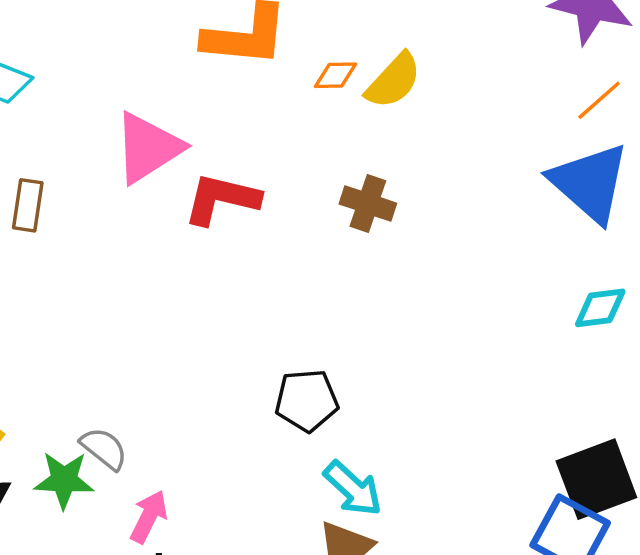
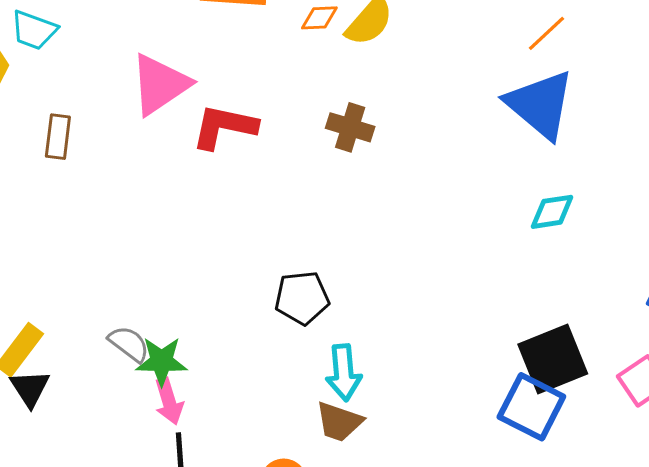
green star: (64, 480) -> (162, 361), moved
cyan arrow: (353, 489) -> (344, 373), turned 44
pink arrow: (149, 517) -> (169, 401), turned 138

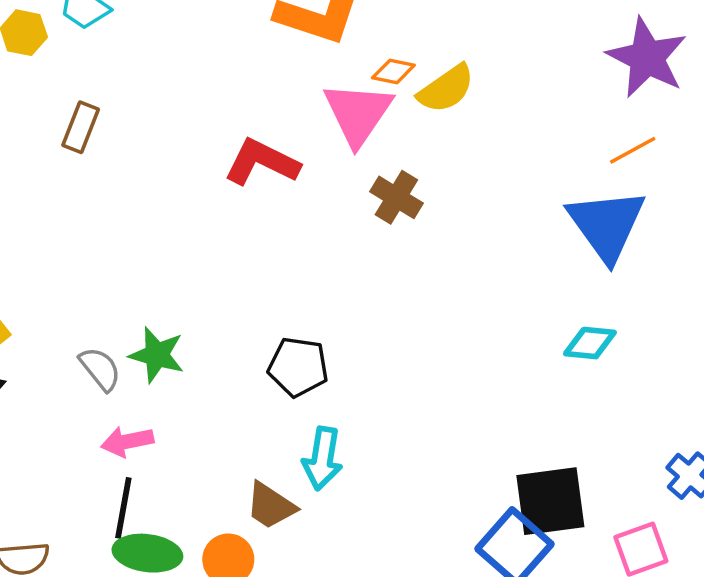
pink triangle: (160, 84) -> (358, 113), moved, turned -36
green star: (162, 361) -> (157, 355), moved
pink arrow: (169, 401) -> (127, 441), turned 81
brown trapezoid: (339, 422) -> (271, 506), moved

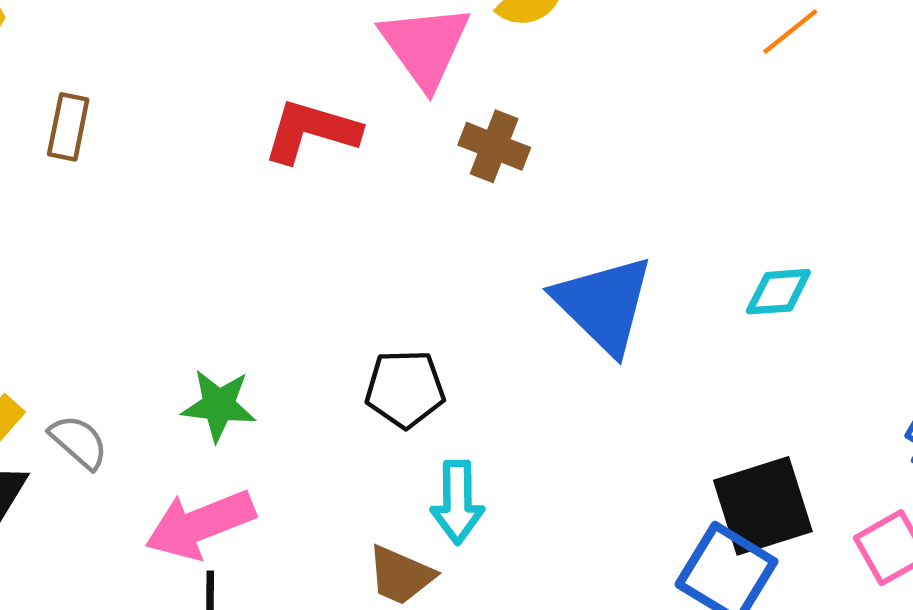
blue triangle: (607, 225) -> (604, 304), moved
gray semicircle: (100, 369) -> (79, 442), moved
pink arrow: (127, 441) -> (200, 524), size x1.6

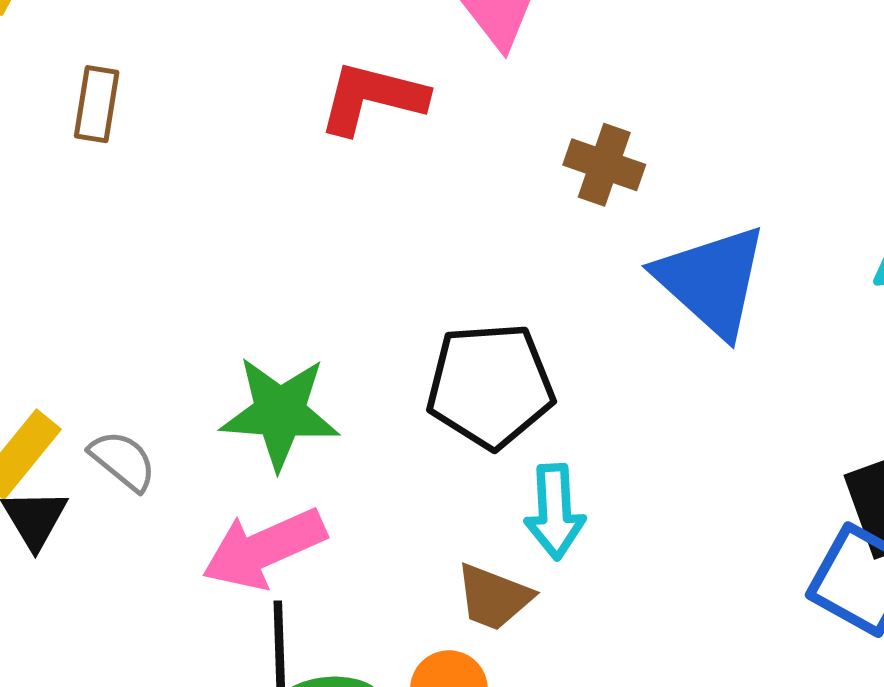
brown cross: (494, 146) -> (604, 165), moved
black pentagon: (405, 389) -> (490, 386), size x1.4
green star: (219, 405) -> (280, 413), size x1.4

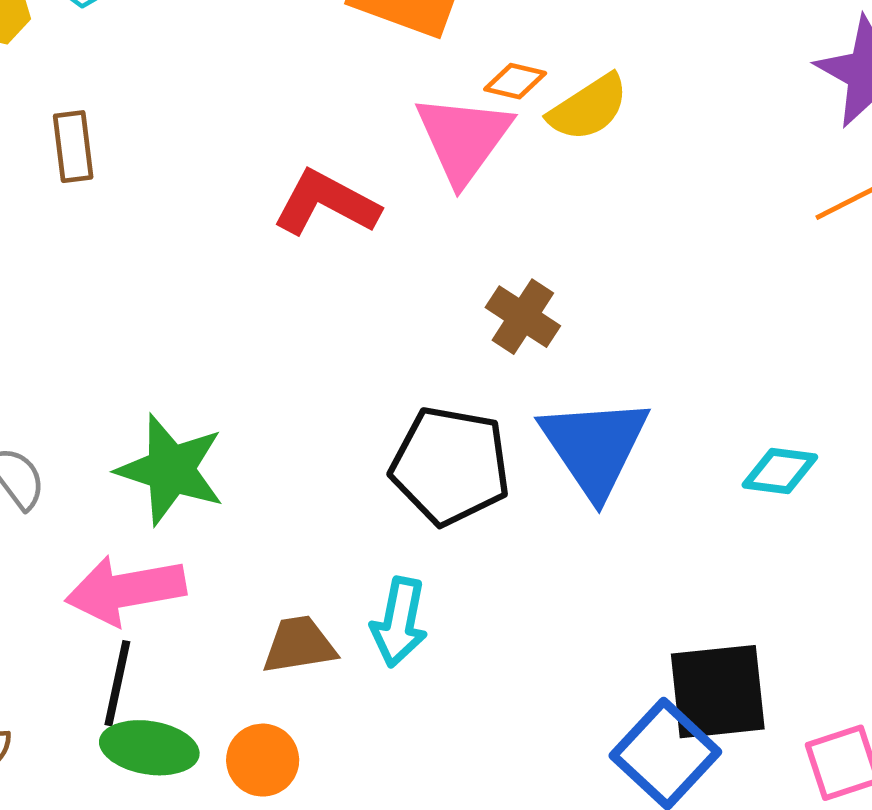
brown rectangle: (97, 104) -> (73, 147), turned -30
black pentagon: (490, 386) -> (450, 466), moved
brown trapezoid: (494, 597) -> (299, 645), moved, turned 136

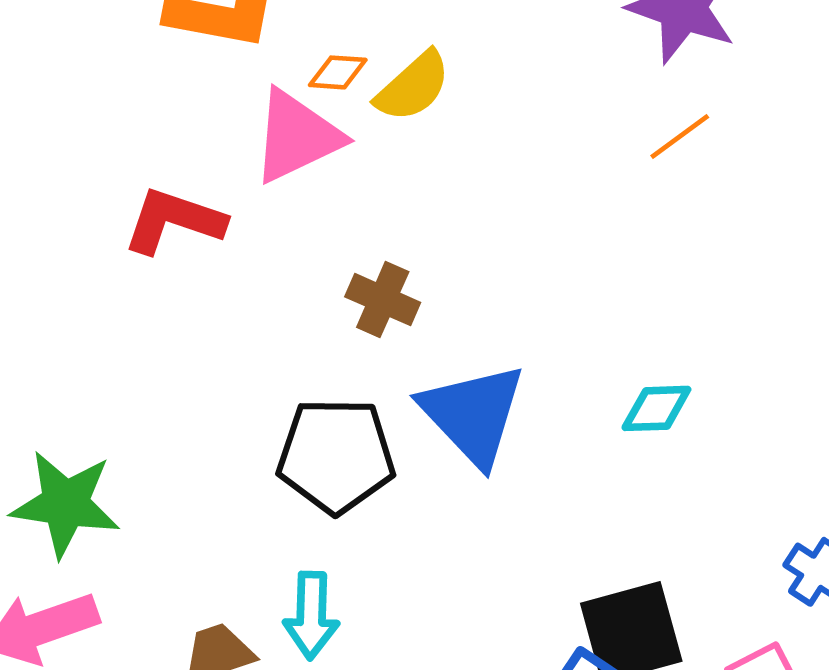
pink triangle: (463, 139) -> (297, 136), turned 38

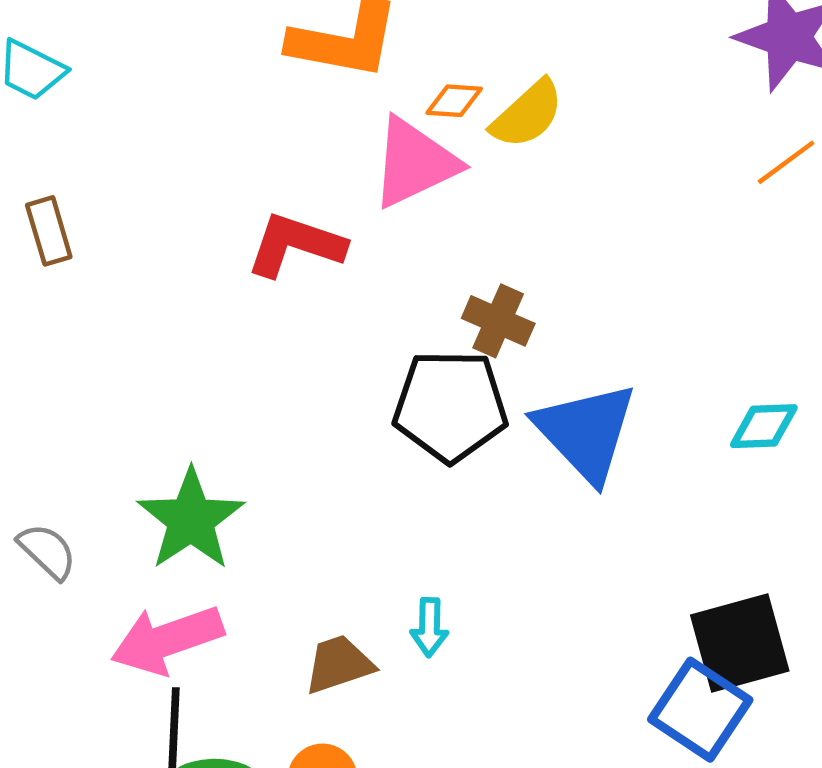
black pentagon: (336, 456) -> (450, 406), moved
green star: (65, 504) -> (191, 520), turned 30
cyan arrow: (311, 615) -> (429, 627), size x0.7

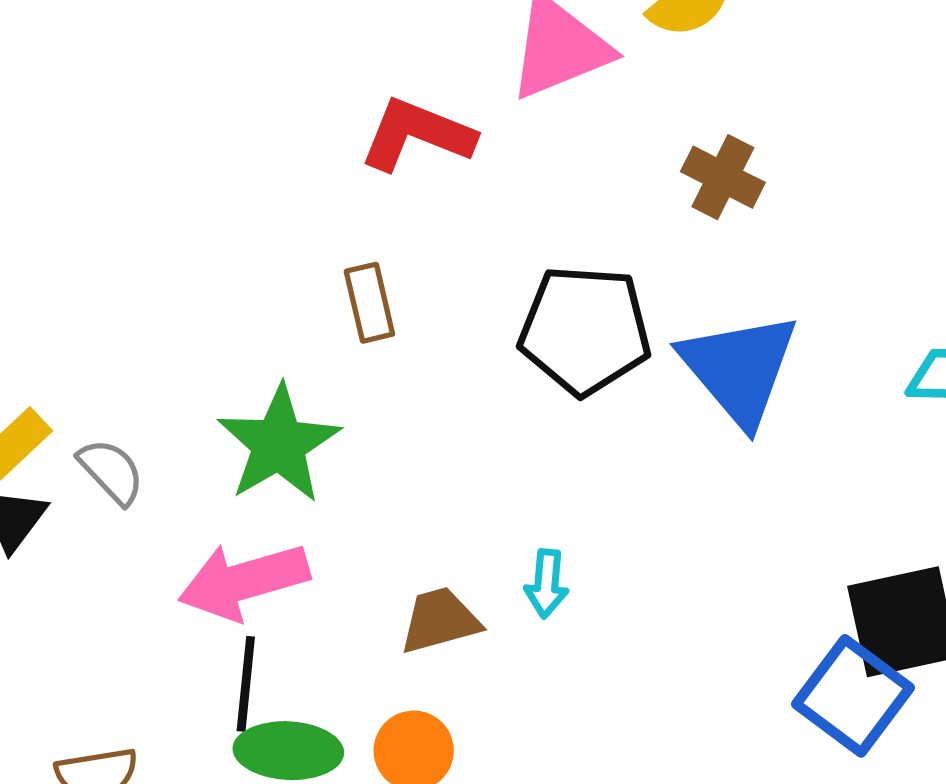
brown rectangle: (49, 231) -> (369, 303), moved
brown cross: (498, 321) -> (723, 177), moved

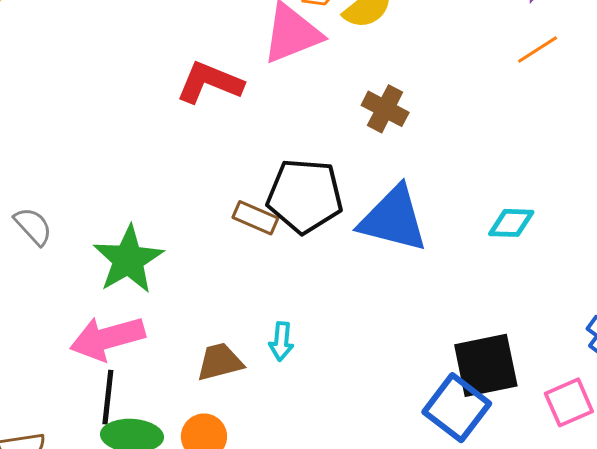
brown rectangle: (369, 303) -> (255, 218), moved, turned -54
blue triangle: (739, 369) -> (393, 219), turned -36
gray semicircle: (111, 471) -> (33, 226), moved

